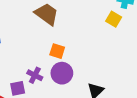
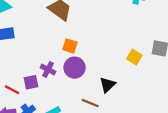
yellow square: (114, 19) -> (134, 57), moved

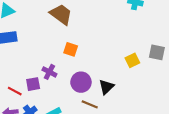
yellow square: (134, 57) -> (132, 60), turned 32
purple circle: (75, 68) -> (81, 82), moved

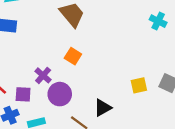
purple circle: (81, 82) -> (60, 94), moved
purple square: (33, 84) -> (23, 94), moved

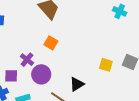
yellow square: (139, 85) -> (106, 65), turned 32

